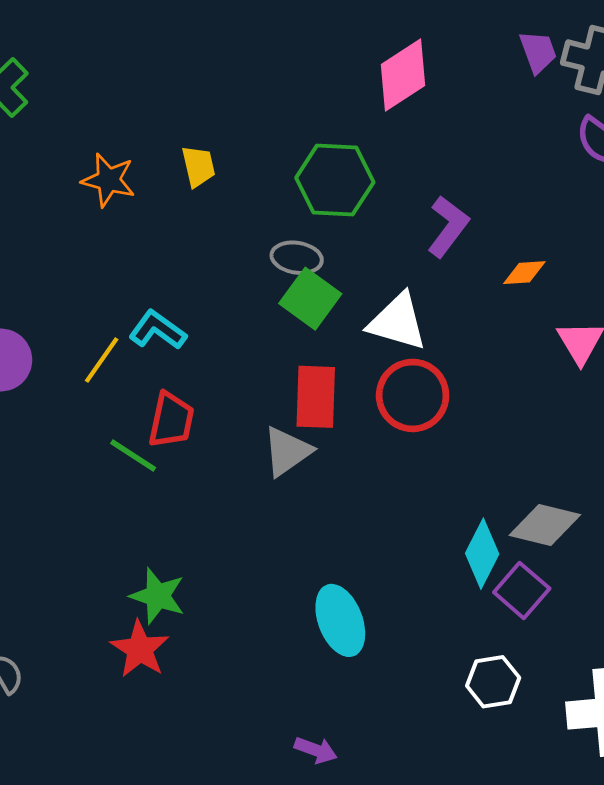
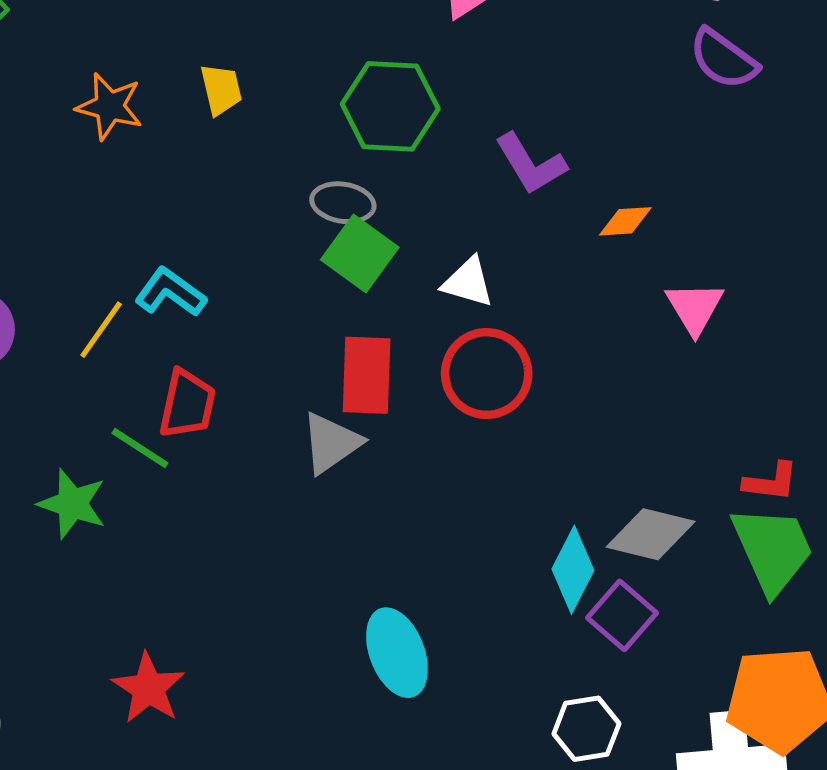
purple L-shape: (448, 226) -> (531, 164), turned 112
white triangle: (398, 322) -> (468, 282), size x0.7
green star: (158, 596) -> (72, 504), moved

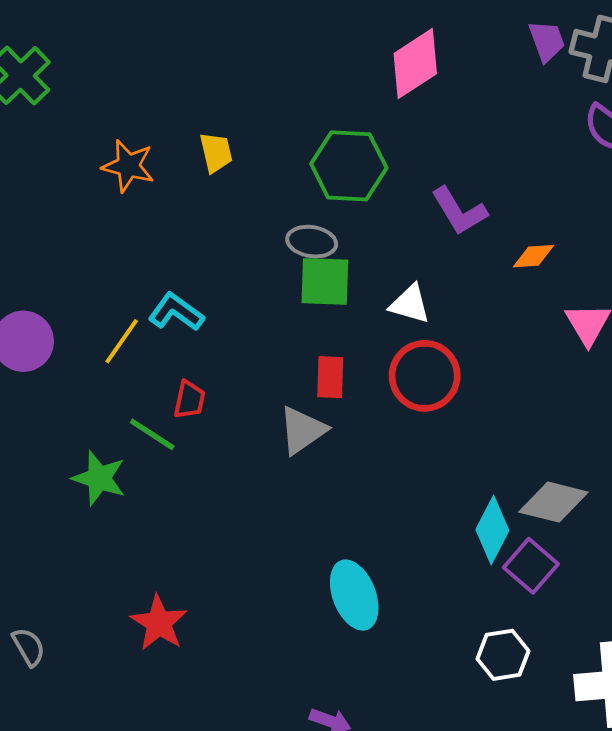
green square: (360, 253) -> (325, 281), turned -34
red rectangle: (367, 375) -> (330, 377), size x0.7
red trapezoid: (187, 404) -> (189, 400), size x0.7

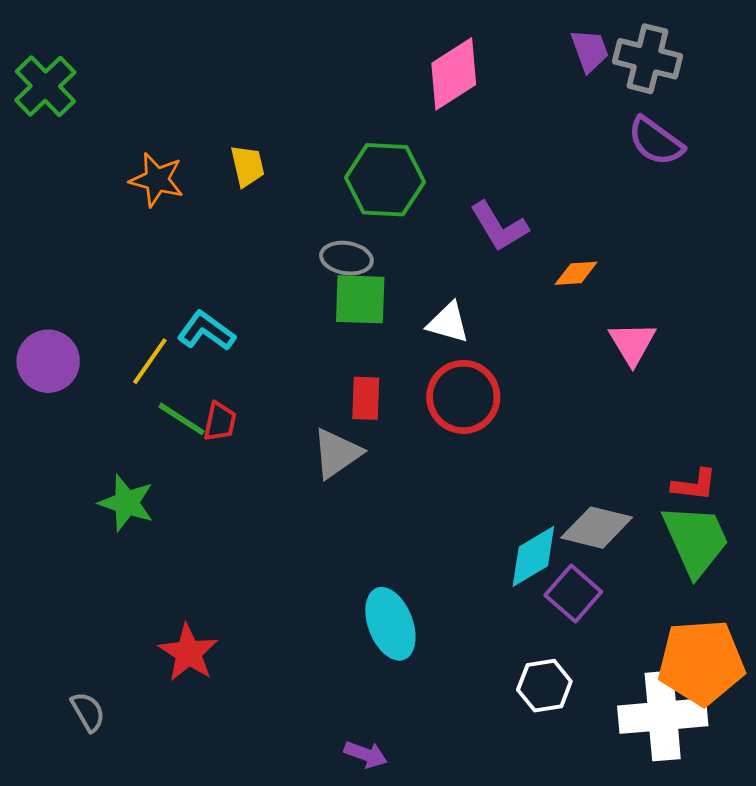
green line: (152, 434) -> (181, 419), moved
cyan diamond: (492, 530) -> (533, 556), turned 32
gray semicircle: (29, 647) -> (88, 712), moved

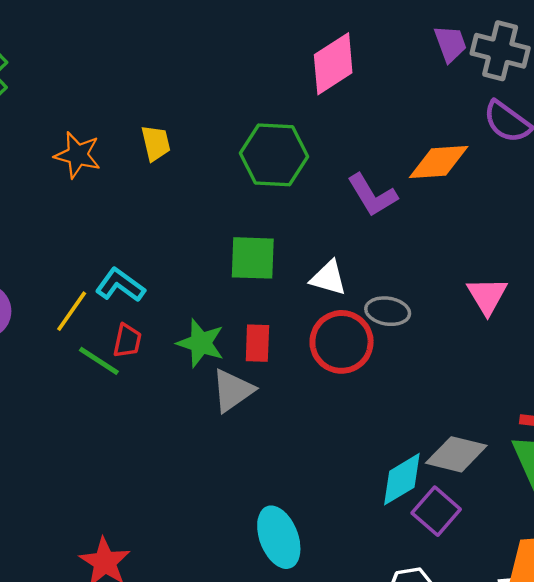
gray ellipse: (346, 258) -> (388, 311), moved
orange diamond: (576, 273) -> (439, 162), moved, size x1.6
red trapezoid: (220, 422) -> (127, 341), moved
green star: (126, 503) -> (201, 343), moved

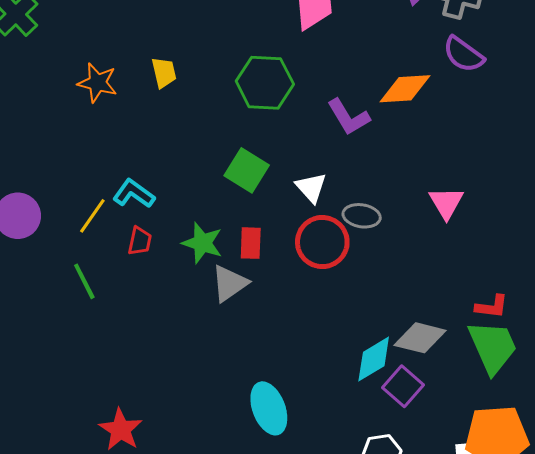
green square: (253, 258) -> (247, 170), turned 30
white triangle: (328, 278) -> (311, 188), turned 32
green line: (99, 361) -> (84, 281), moved, turned 30

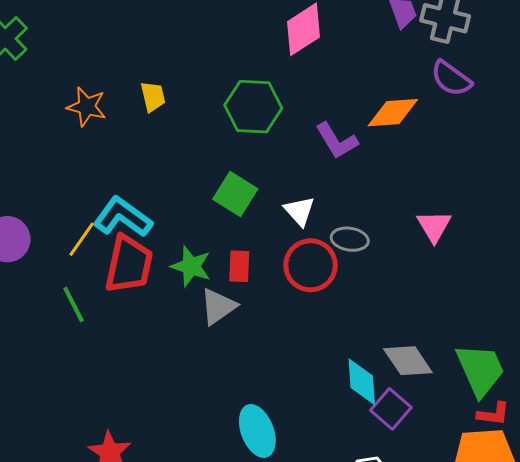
cyan L-shape: (134, 194) -> (123, 217), size x1.4
red trapezoid: (140, 241) -> (129, 264), size x2.0
red L-shape: (492, 307) -> (493, 414), moved
gray diamond: (420, 338) -> (408, 361), turned 42
cyan diamond: (374, 359) -> (362, 382), turned -63

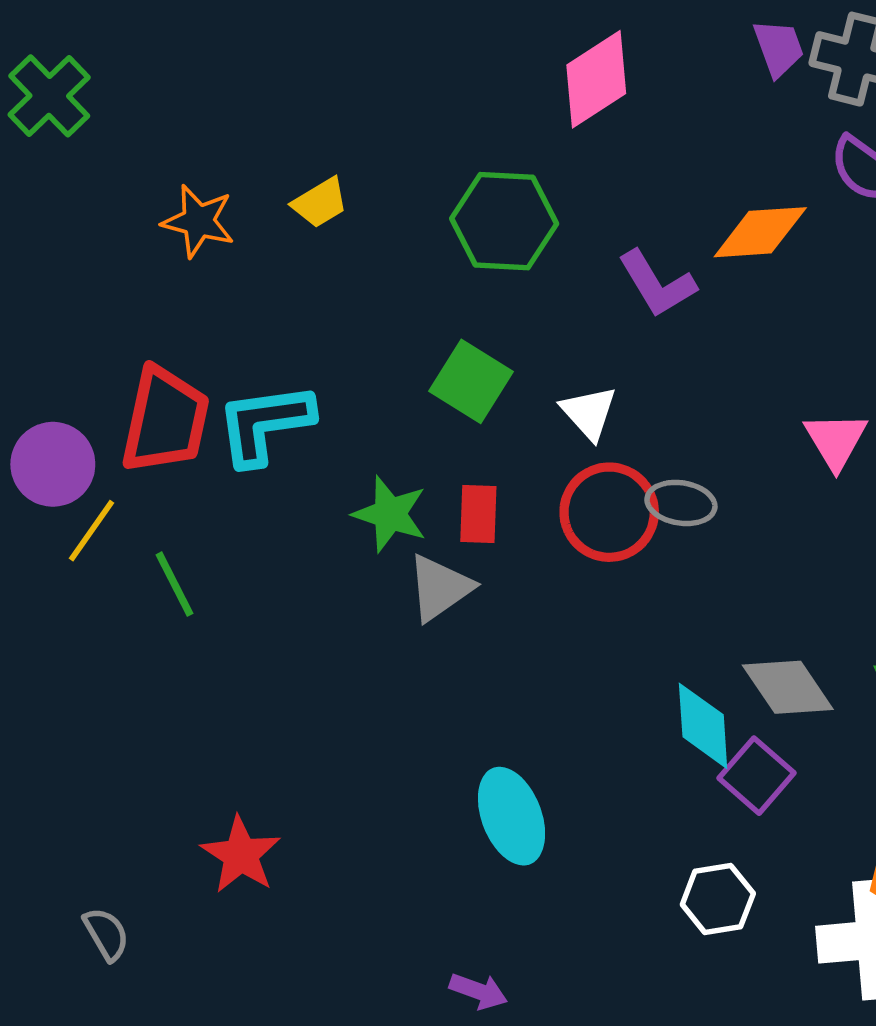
yellow trapezoid: (153, 97) -> (320, 203), turned 72
cyan L-shape: (123, 217) -> (265, 424), turned -44
yellow line: (82, 239) -> (92, 531), moved
gray ellipse: (350, 239) -> (681, 503), moved
red trapezoid: (129, 264) -> (165, 420), moved

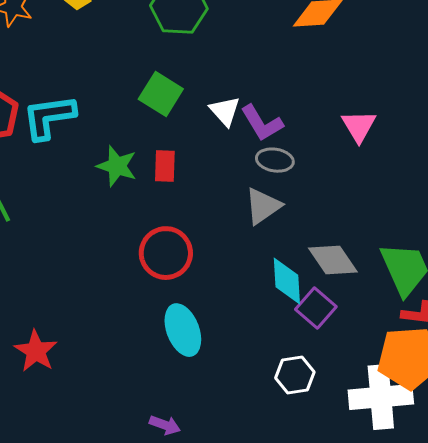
purple L-shape: (657, 284) -> (262, 123), moved
red circle: (609, 512) -> (166, 253), moved
gray triangle: (440, 588) -> (263, 206), moved

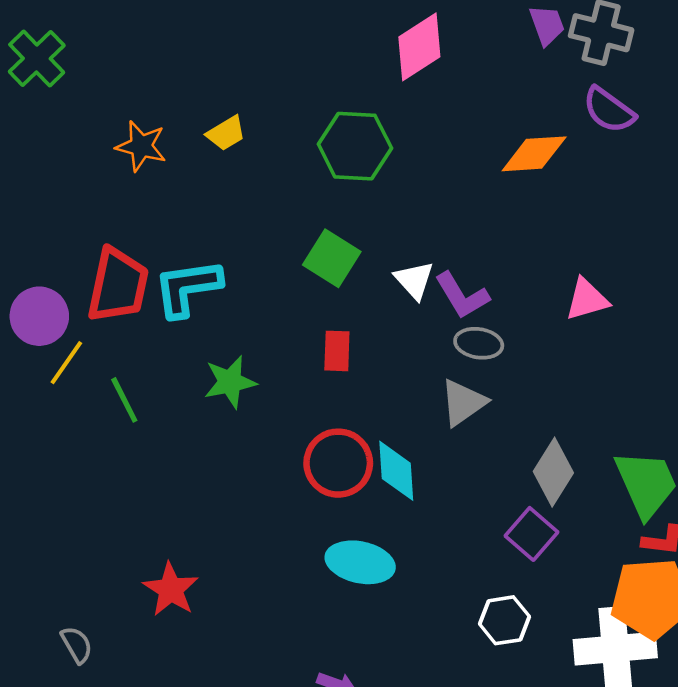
pink triangle: (359, 126) -> (587, 299), turned 45
green star: (117, 166) -> (230, 382), moved, turned -30
gray diamond: (333, 260) -> (553, 472), turned 66
cyan diamond: (287, 281) -> (396, 471), moved
cyan ellipse: (183, 330) -> (360, 562), turned -57

